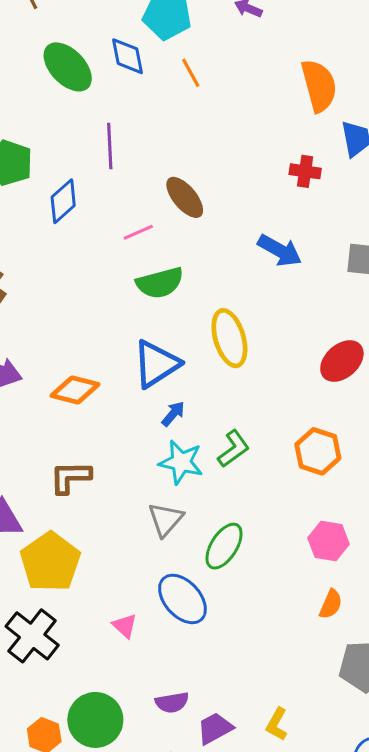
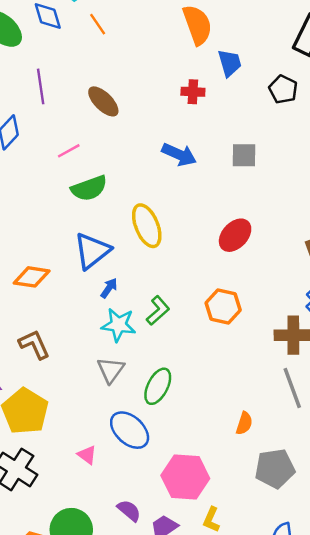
brown ellipse: (185, 197) -> (103, 101), moved
brown L-shape: (70, 477) -> (34, 344), turned 72
pink hexagon: (328, 541) -> (185, 477), moved, size x1.5
purple semicircle: (172, 702) -> (129, 511), turned -125

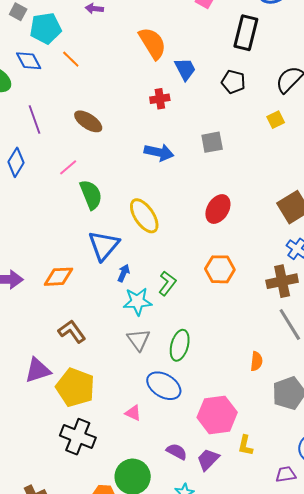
green semicircle: (89, 188) -> (91, 195), turned -80

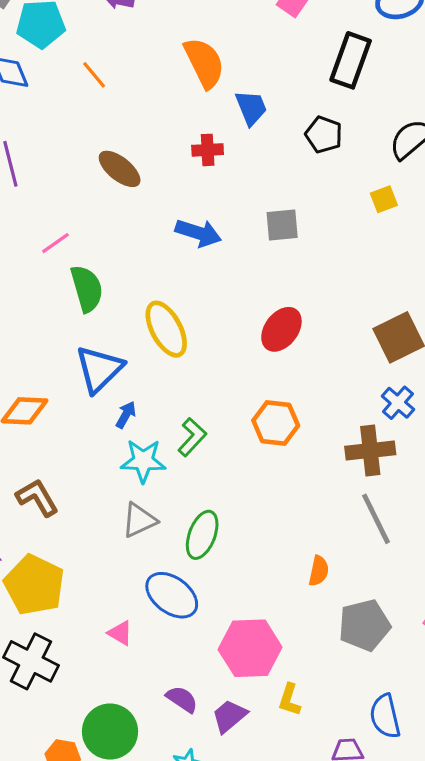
orange line: (71, 59) -> (94, 75), moved
brown ellipse: (88, 121) -> (120, 169), moved
gray triangle: (139, 340) -> (139, 520), turned 35

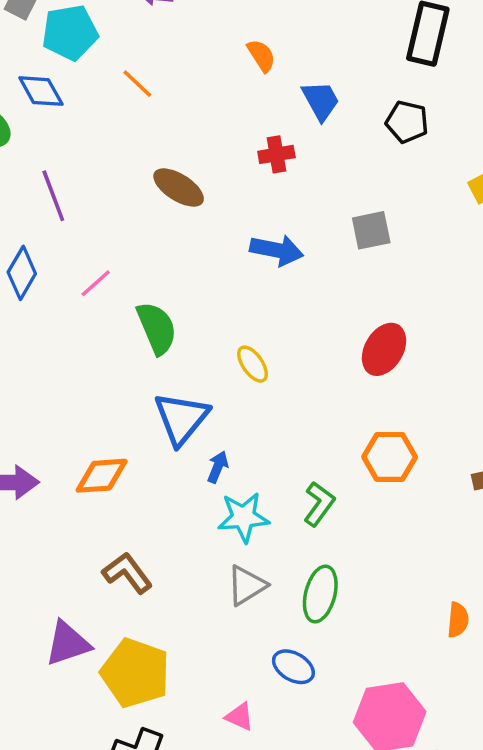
orange semicircle: (204, 63) -> (261, 56), size x0.6
pink line: (55, 243) -> (96, 283), moved
yellow ellipse: (166, 329) -> (253, 364), size x0.6
green L-shape: (192, 437) -> (319, 504), moved
blue ellipse: (172, 595) -> (293, 667), size x0.7

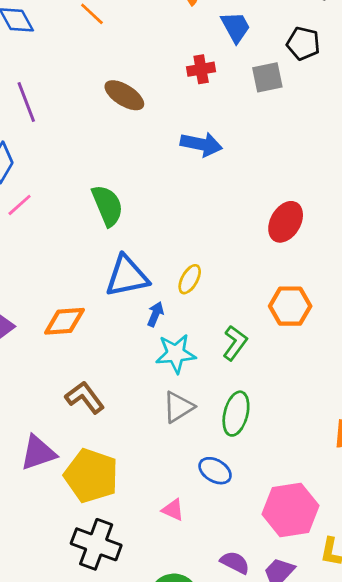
gray square: (371, 230) -> (267, 77), moved
pink line: (96, 283) -> (20, 205), moved
yellow ellipse: (253, 364) -> (190, 279), moved, turned 64
blue triangle: (181, 418) -> (127, 276), turned 39

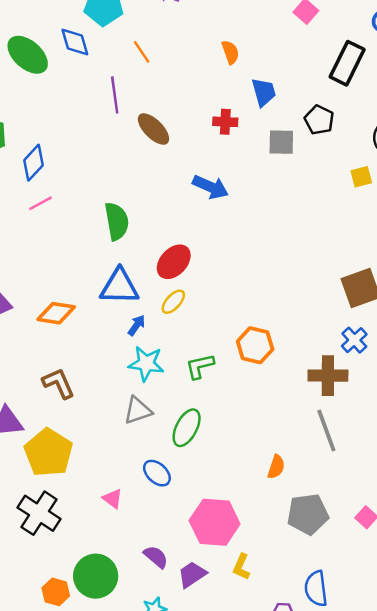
purple line: (26, 102) -> (115, 95), moved
red ellipse: (286, 222) -> (174, 262), moved
green L-shape: (235, 343) -> (200, 366), turned -152

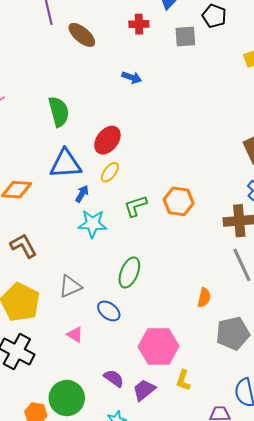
blue arrow: (210, 187) -> (132, 77), size x0.7
green L-shape: (200, 366) -> (135, 206), moved
gray triangle: (138, 410) -> (70, 286), moved

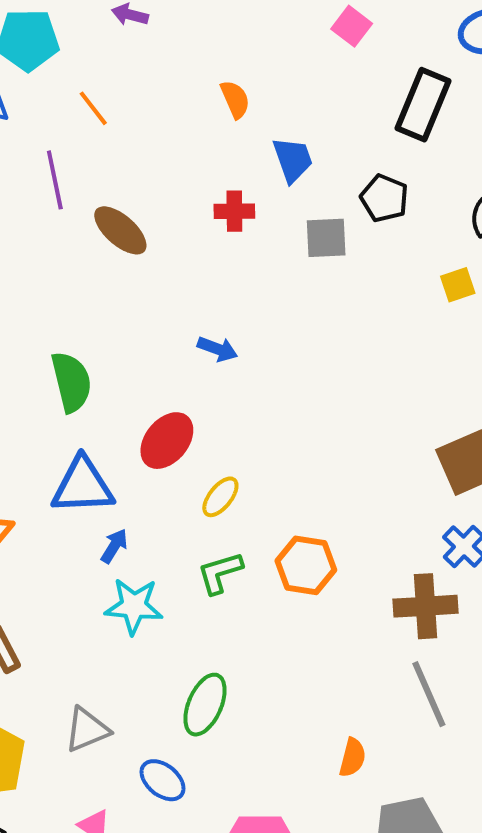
blue arrow: (132, 77) -> (217, 349), moved
yellow ellipse: (110, 172) -> (220, 497), moved

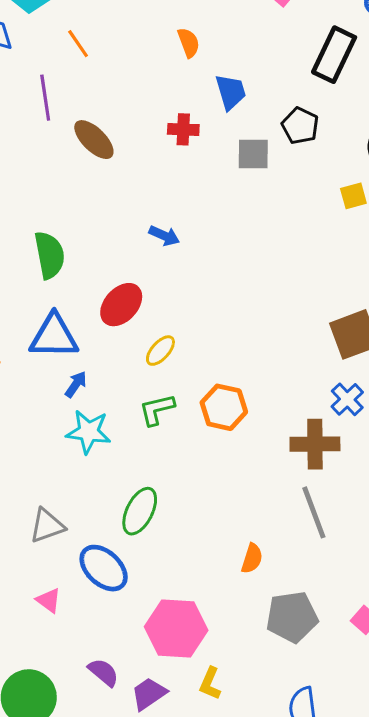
blue ellipse: (163, 780) -> (104, 568), size x1.4

